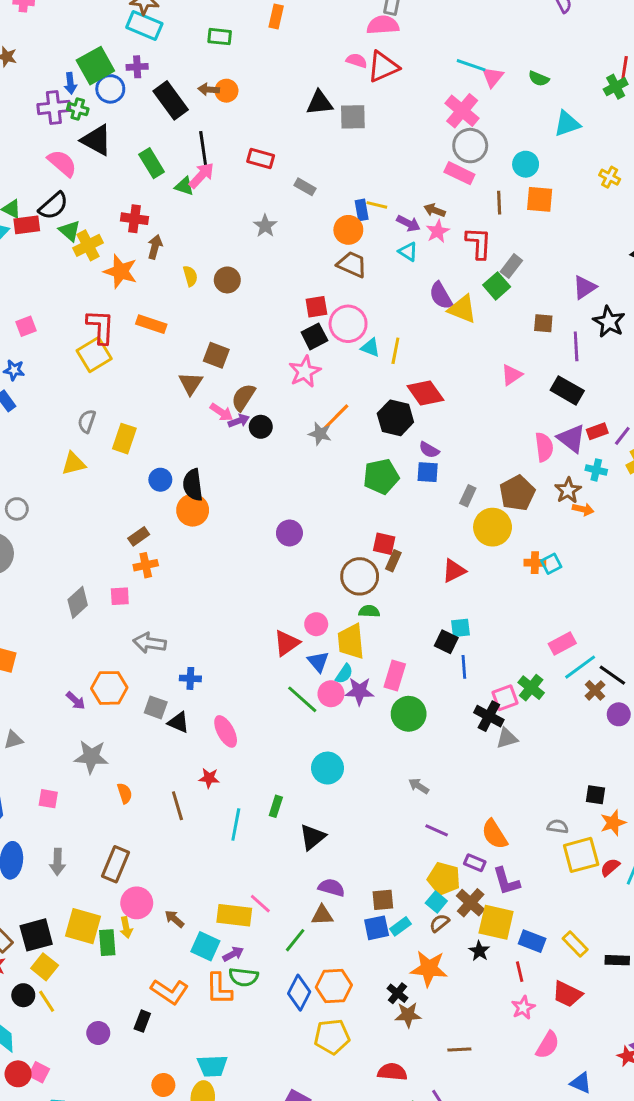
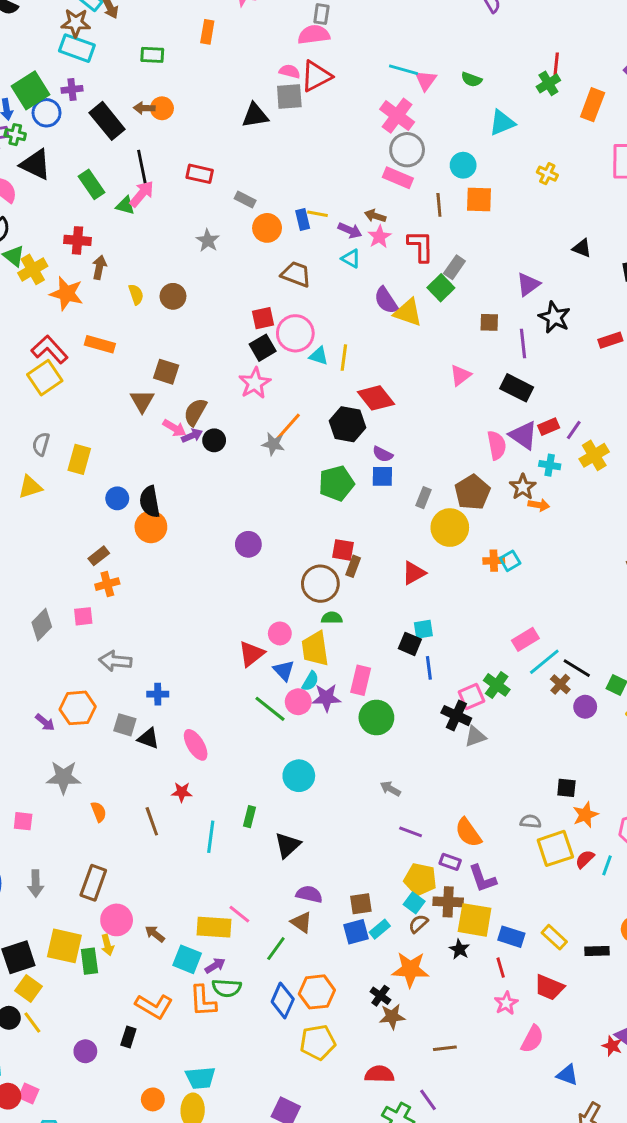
gray square: (353, 117) -> (289, 97), moved
orange circle: (348, 230) -> (267, 228), moved
red L-shape: (100, 327) -> (50, 350), turned -42
brown cross: (471, 903) -> (448, 902), turned -36
brown triangle: (322, 915) -> (301, 922), turned 40

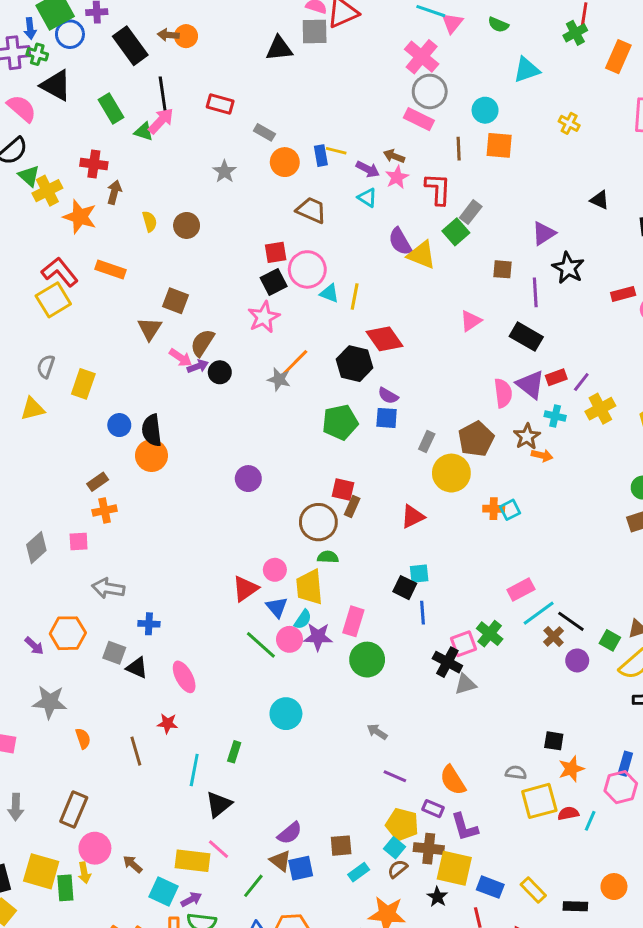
black triangle: (288, 845) -> (219, 804), moved
red semicircle: (585, 859) -> (568, 813), turned 30
purple semicircle: (309, 894) -> (290, 833), turned 125
blue square: (356, 932) -> (301, 868), moved

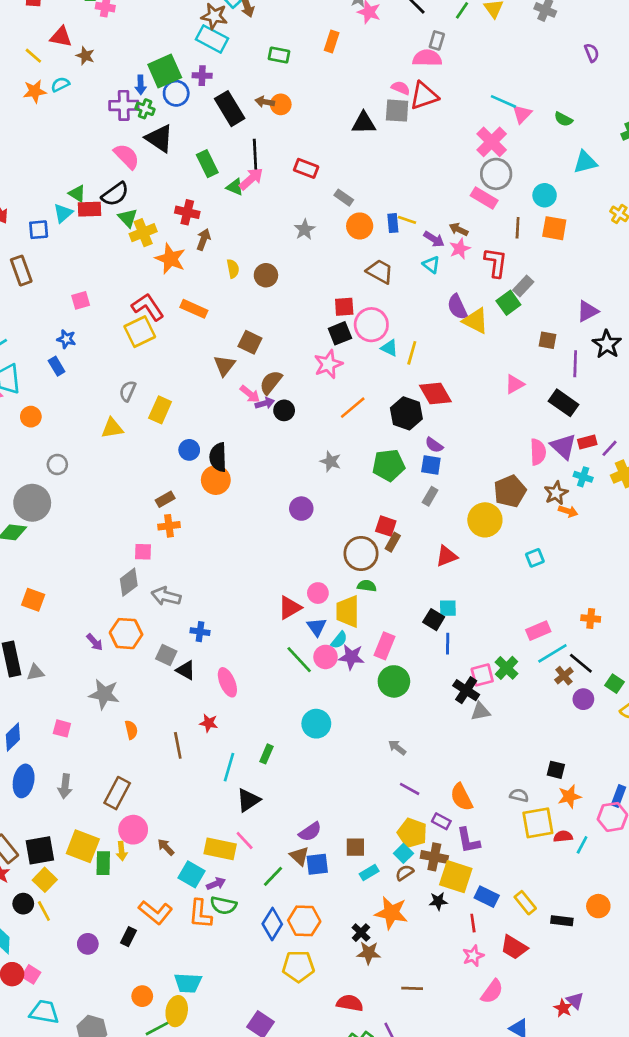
gray star: (279, 379) -> (331, 461), moved
gray rectangle: (427, 442) -> (430, 496), moved
orange cross: (494, 509) -> (591, 618), moved
gray diamond: (36, 548) -> (129, 582), moved
black star: (437, 897) -> (438, 901), turned 30

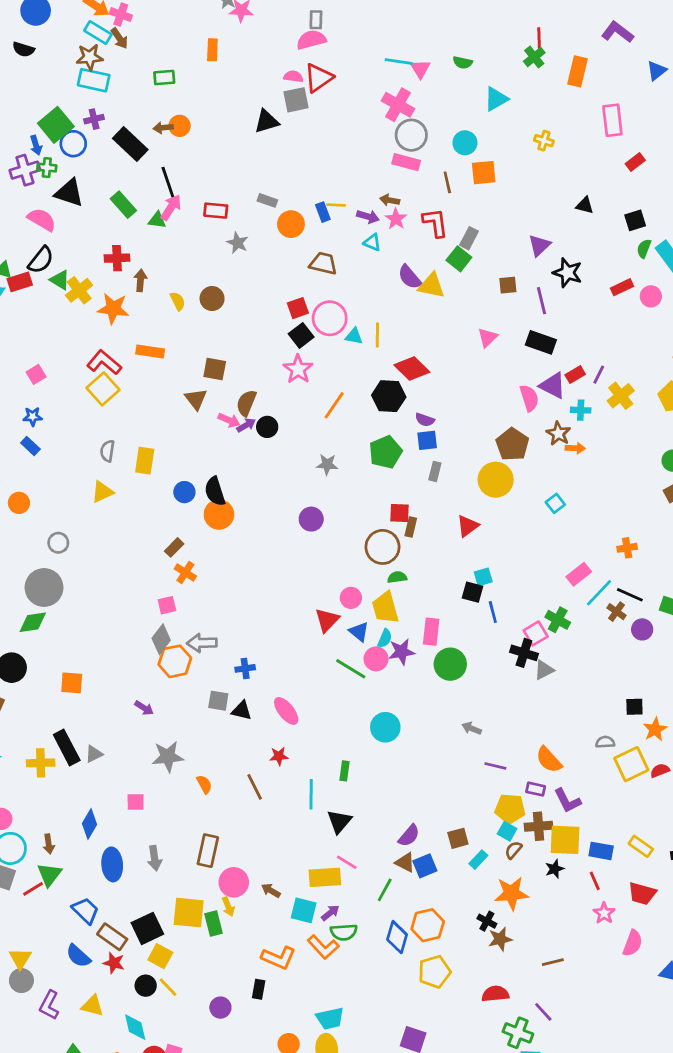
red rectangle: (306, 168) -> (216, 211), moved
orange cross: (169, 526) -> (185, 573), turned -35
orange hexagon: (126, 634) -> (175, 661), moved
orange L-shape: (200, 914) -> (323, 947), turned -32

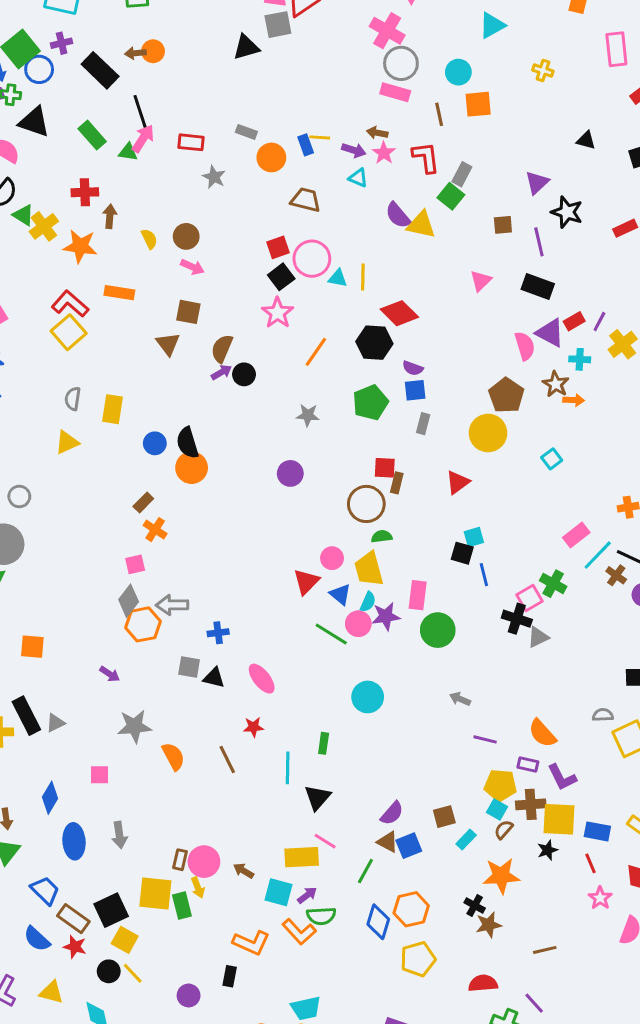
pink arrow: (229, 420) -> (192, 267), moved
orange semicircle: (204, 784) -> (173, 756), size x1.4
brown rectangle: (208, 851) -> (180, 860), moved, size x0.6

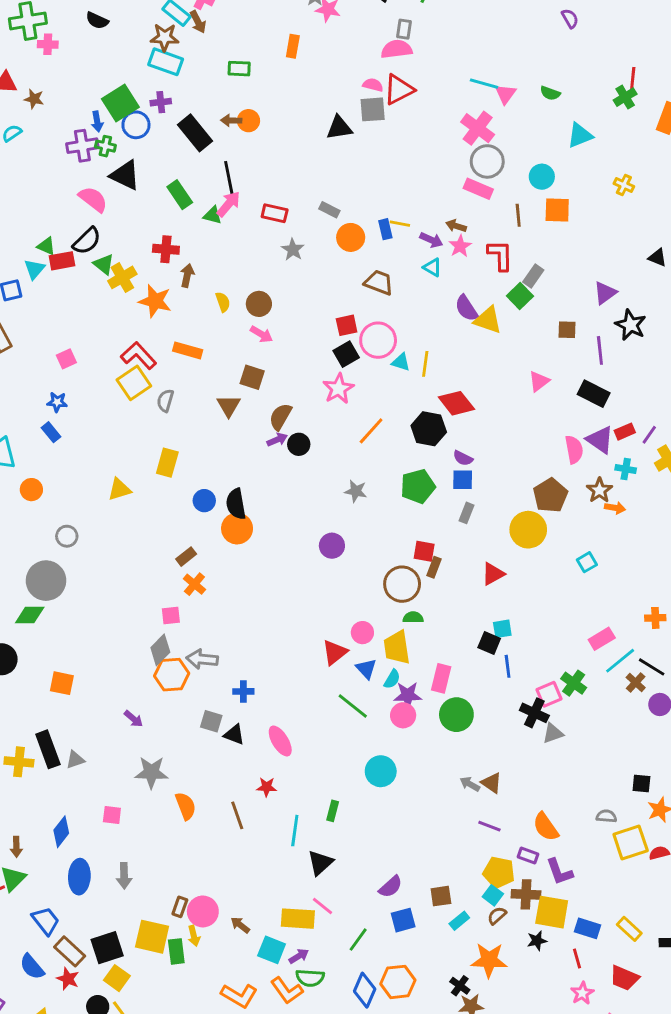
gray semicircle: (73, 399) -> (165, 401), moved
pink circle: (358, 624) -> (403, 715), moved
brown triangle: (388, 842) -> (492, 783), moved

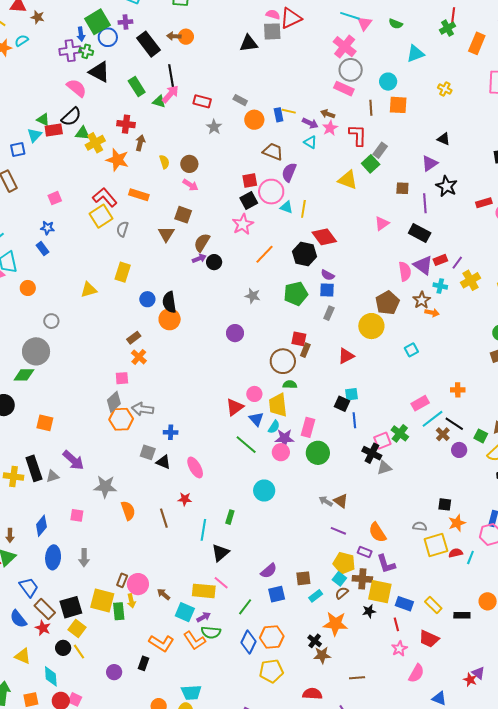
black triangle: (657, 258) -> (444, 139), moved
green triangle: (104, 264) -> (83, 133), turned -35
purple semicircle: (466, 308) -> (289, 172), moved, turned 54
purple arrow: (133, 719) -> (73, 460), moved, size x1.6

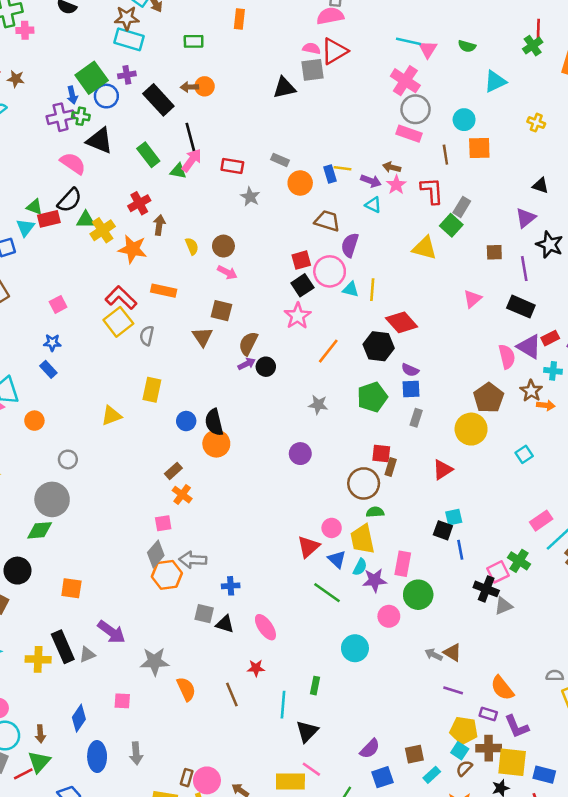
red cross: (126, 124) -> (139, 203), turned -30
pink circle: (281, 452) -> (389, 616), moved

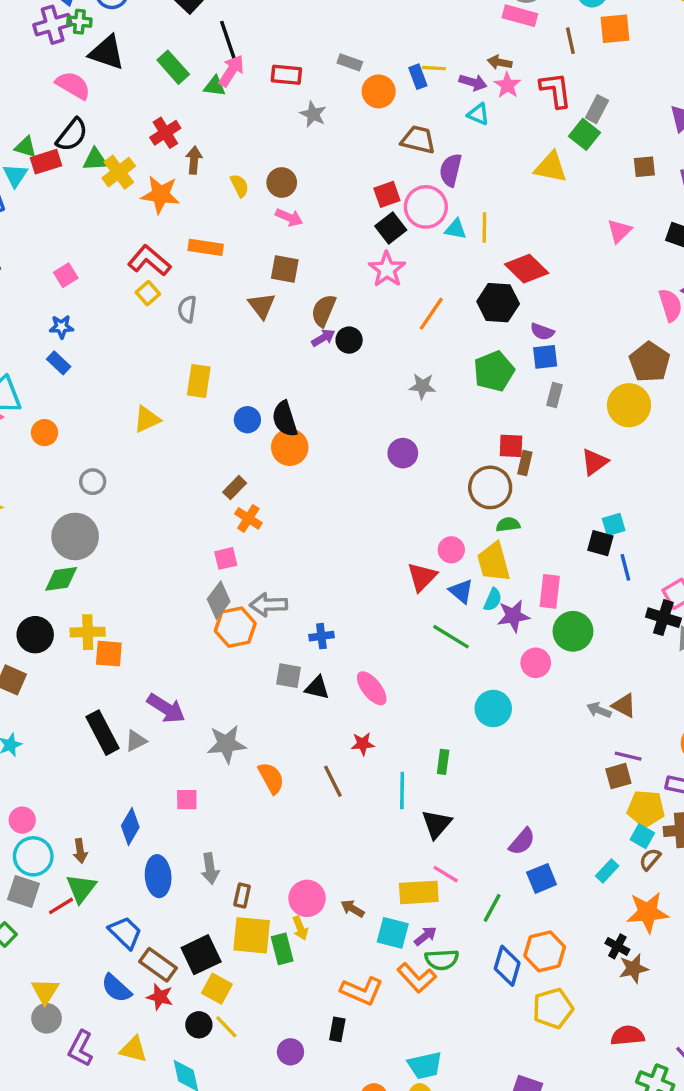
yellow square: (118, 322) -> (148, 293), size x0.6
yellow cross: (38, 659) -> (88, 632), moved
brown square: (414, 754) -> (618, 776), moved
brown rectangle: (187, 778) -> (242, 896), moved

